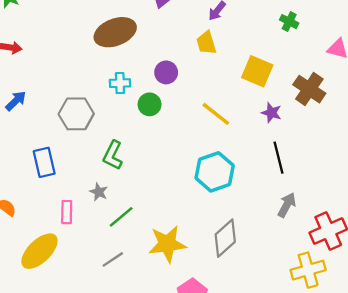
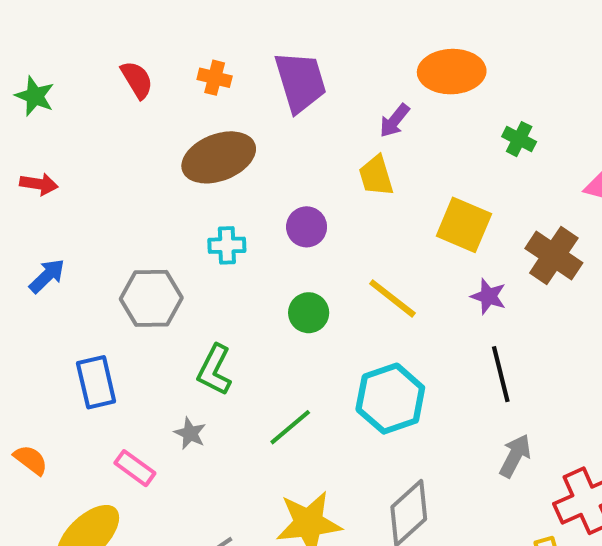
green circle: (150, 104) -> (309, 313), moved
pink rectangle: (67, 212) -> (135, 468), turned -55
green line: (121, 217) -> (290, 427), moved

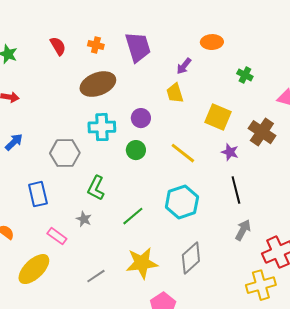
orange ellipse: (452, 72) -> (212, 42), size x0.7
cyan cross: (227, 245) -> (102, 127), size x1.5
green circle: (309, 313) -> (136, 150), moved

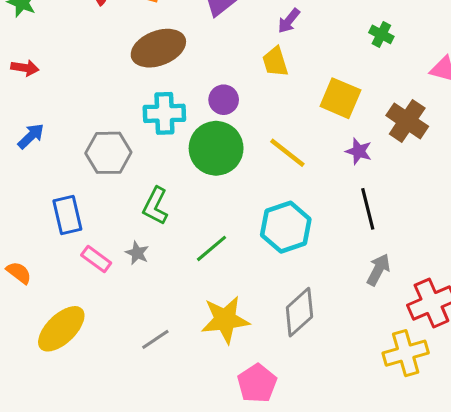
green circle: (136, 150) -> (216, 148), size x1.8
pink rectangle: (57, 236) -> (96, 259), moved

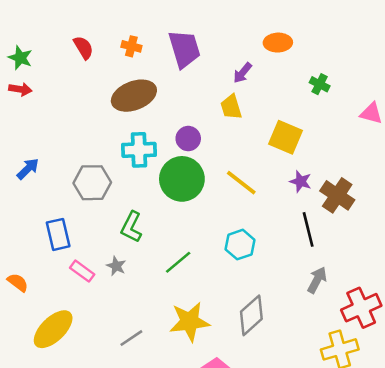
red arrow: (25, 68) -> (20, 89), moved
brown cross: (407, 121) -> (337, 195), moved
cyan hexagon: (286, 227) -> (240, 245), size x0.7

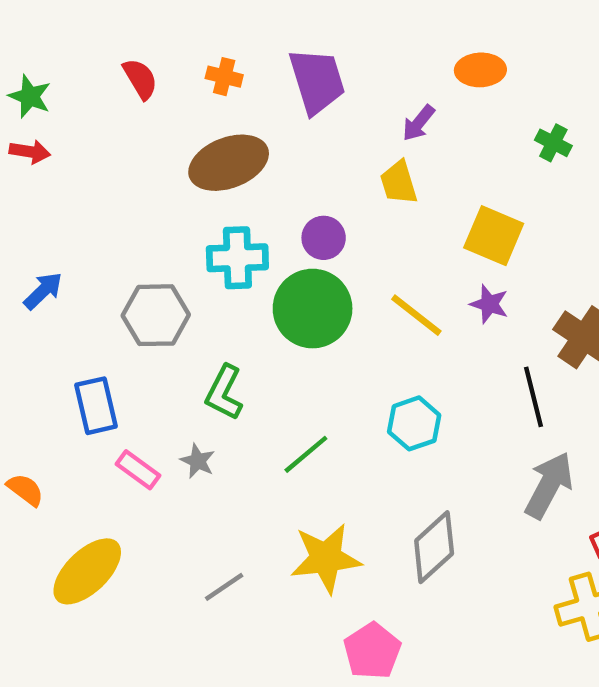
purple star: (301, 181) -> (489, 304), moved
gray arrow: (317, 280) -> (549, 485), size x1.4

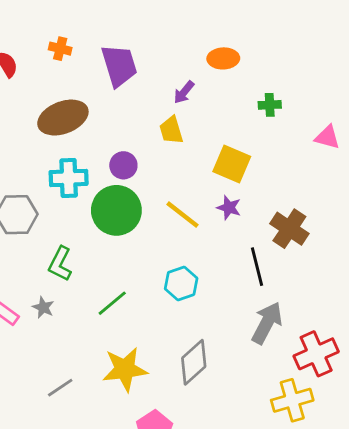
orange cross: (224, 77) -> (60, 49), moved
green cross: (553, 143) -> (270, 105), turned -30

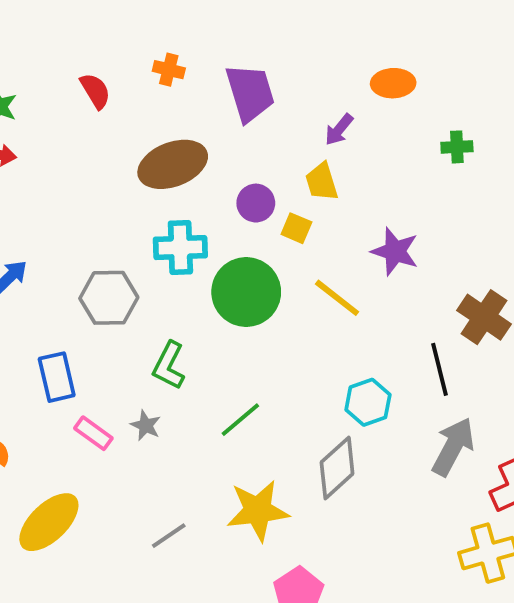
yellow square: (232, 164) -> (296, 228), moved, size x0.6
purple circle: (123, 165) -> (256, 203), moved
purple star: (229, 208) -> (395, 251), moved, size x1.4
cyan hexagon: (181, 284) -> (368, 402), moved
gray diamond: (194, 362) -> (337, 468), moved

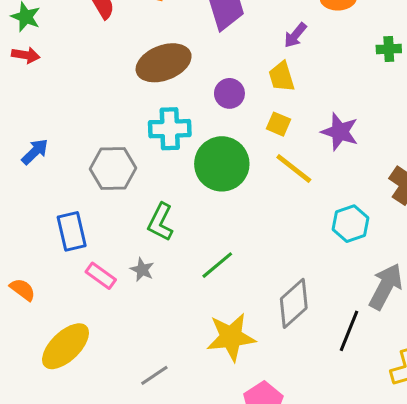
yellow square: (296, 228) -> (278, 124), moved
black line: (440, 369) -> (349, 331), moved, turned 36
cyan hexagon: (368, 402) -> (350, 224), moved
gray line: (169, 536) -> (154, 375), moved

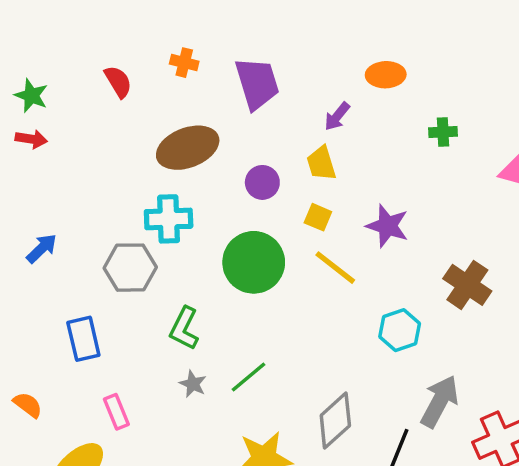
cyan cross: (170, 129) -> (169, 219), moved
gray star: (142, 270) -> (193, 384), moved
pink rectangle: (101, 276) -> (116, 412), moved, turned 32

